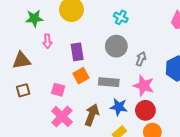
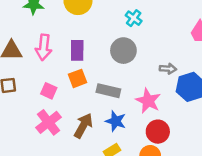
pink arrow: (47, 41) -> (44, 47), moved, size x1.5
gray arrow: (141, 59) -> (168, 69), moved, turned 64
red circle: (145, 110) -> (158, 132), moved

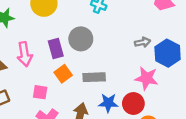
gray circle: (123, 51) -> (81, 39), moved
pink star: (148, 101) -> (146, 78), moved
red circle: (158, 132) -> (133, 104), moved

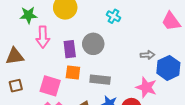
pink arrow: (25, 54) -> (43, 37), moved
orange square: (63, 74) -> (73, 73), turned 35
pink square: (40, 92) -> (50, 86), size x1.5

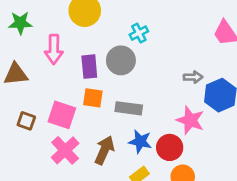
green star: (28, 15) -> (20, 23), moved
cyan cross: (114, 16) -> (139, 33), moved, turned 32
brown square: (16, 86) -> (26, 121), moved, turned 32

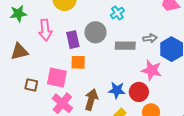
cyan cross: (139, 33) -> (117, 13), moved
gray rectangle: (129, 108) -> (125, 46), moved

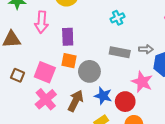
gray circle: (95, 32) -> (89, 71), moved

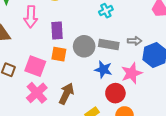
gray circle: (89, 71) -> (84, 46), moved
pink star: (142, 82) -> (132, 73), turned 30
blue star: (103, 96) -> (103, 70), moved

